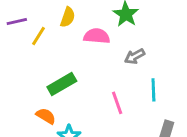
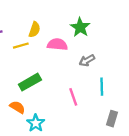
yellow line: (39, 36) -> (21, 46), moved, turned 42

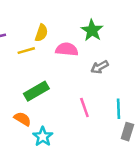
cyan line: (102, 87) -> (119, 109), moved

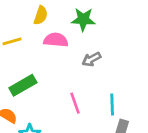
green star: (92, 30) -> (83, 19), turned -30
yellow semicircle: (41, 33) -> (41, 15), moved

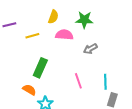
green rectangle: (23, 85) -> (40, 68), turned -36

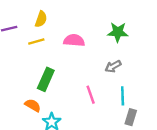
yellow semicircle: (53, 17) -> (41, 19), moved
green star: (84, 20) -> (118, 32), moved
gray arrow: (90, 49) -> (113, 66), moved

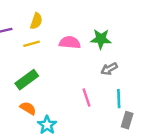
green star: (118, 32) -> (101, 39), moved
green rectangle: (46, 79) -> (27, 80), moved, turned 30

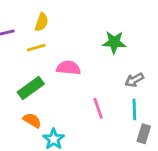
pink semicircle: (70, 43) -> (68, 68), moved
gray arrow: (109, 69) -> (134, 80), moved

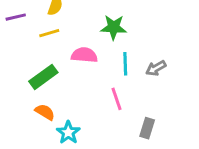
green star: (114, 42) -> (114, 27), moved
cyan line: (134, 110) -> (125, 64), moved
gray rectangle: (144, 134) -> (147, 128), moved

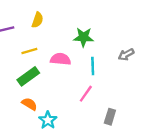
yellow line: (49, 33) -> (29, 51), moved
gray arrow: (156, 68) -> (126, 54), moved
pink line: (116, 99) -> (86, 94), turned 54

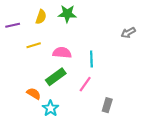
green star: (83, 37) -> (67, 14), moved
gray arrow: (126, 54) -> (128, 33), moved
green rectangle: (28, 76) -> (56, 77), moved

